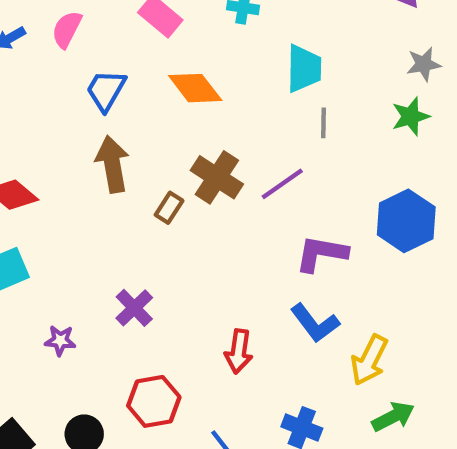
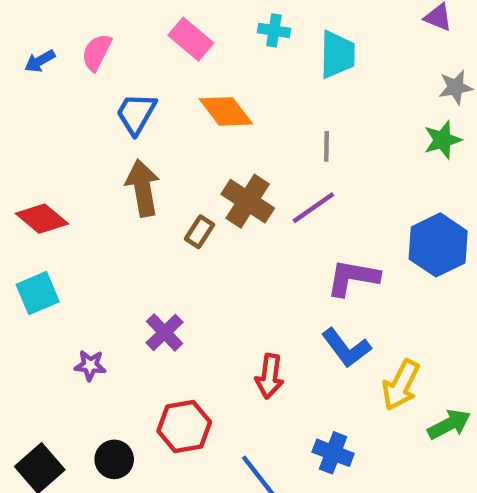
cyan trapezoid: (304, 69) -> (337, 55), moved
gray line: (324, 123) -> (326, 146), moved
green arrow: (393, 417) -> (449, 424), moved

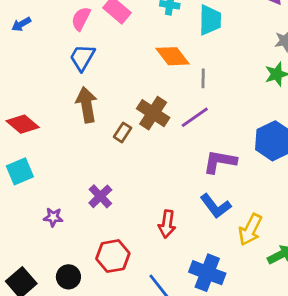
pink semicircle: (97, 52) -> (81, 19), moved
orange diamond: (226, 111) -> (173, 56), moved
blue cross: (333, 453) -> (207, 273), size x1.4

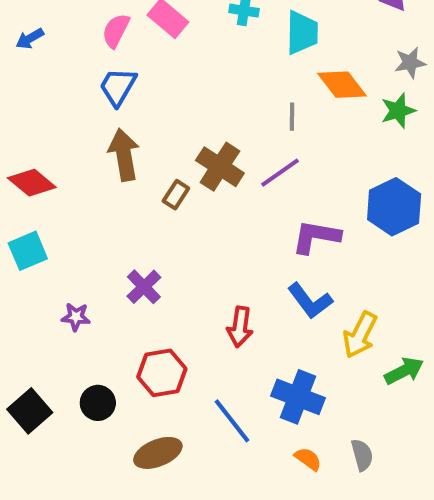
orange diamond: (173, 56) -> (342, 85), moved

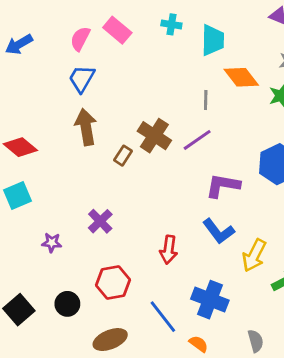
blue arrow: (30, 39) -> (19, 44), size x1.4
orange semicircle: (308, 459) -> (199, 344), moved

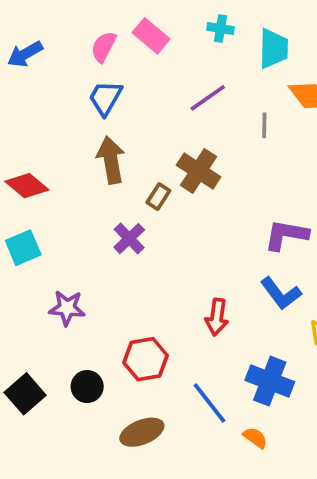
purple line: (197, 140) -> (208, 98), moved
purple cross: (100, 221) -> (129, 239), moved
purple star: (52, 243) -> (67, 308), size x1.4

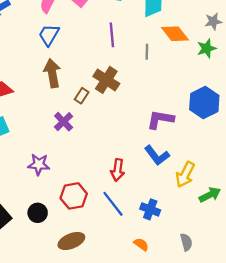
purple line: (208, 98) -> (112, 35), turned -60
purple star: (67, 308) -> (39, 164), moved
blue cross: (270, 381) -> (150, 209), size x0.7
blue line: (210, 403) -> (113, 204), moved

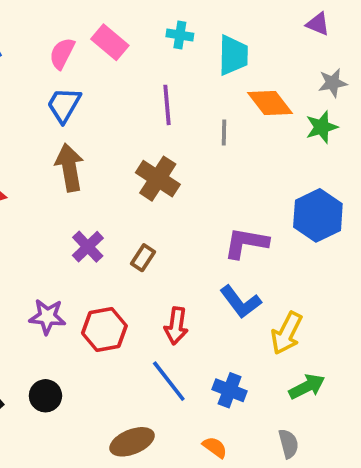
brown rectangle: (82, 96) -> (143, 258), moved
green arrow: (210, 195) -> (307, 387), moved
red hexagon: (74, 196) -> (104, 330), moved
brown ellipse: (71, 241) -> (132, 442), moved

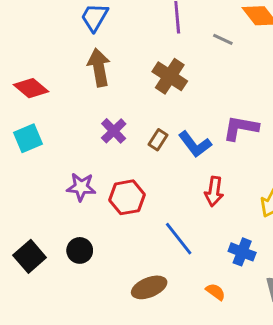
gray line: (224, 133) -> (223, 39), turned -66
blue L-shape: (241, 302) -> (195, 144), moved
red arrow: (176, 326) -> (214, 191), moved
blue cross: (230, 390) -> (242, 252), moved

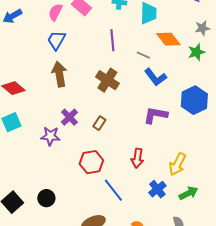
blue L-shape: (195, 144) -> (155, 77), moved
purple star: (81, 187) -> (50, 136), moved
red hexagon: (127, 197) -> (91, 162), moved
blue cross: (242, 252) -> (157, 189), moved, turned 30

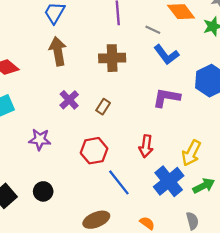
brown cross: (107, 80) -> (112, 58), turned -35
purple star: (50, 136) -> (40, 139), moved
blue cross: (157, 189) -> (169, 181), size x1.5

